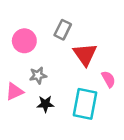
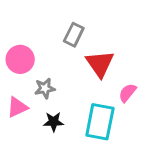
pink circle: (24, 41) -> (20, 59), moved
pink semicircle: (108, 79) -> (127, 93), turned -112

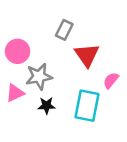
gray star: (45, 88) -> (39, 77), size x1.5

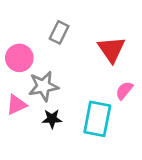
gray rectangle: (64, 30) -> (59, 32), moved
red triangle: (87, 55) -> (111, 49), moved

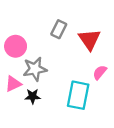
gray rectangle: (59, 32) -> (59, 29), moved
black star: (52, 119) -> (33, 96), moved

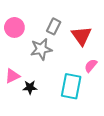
pink circle: (16, 46) -> (14, 27), moved
gray star: (35, 69) -> (41, 49), moved

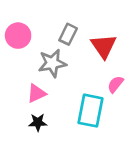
pink triangle: (12, 76) -> (36, 93), moved
black star: (30, 87) -> (38, 122), moved

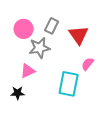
pink circle: (18, 36) -> (24, 29), moved
black star: (38, 122) -> (18, 93), moved

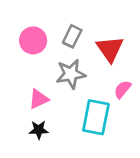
gray star: (40, 48) -> (71, 74), moved
black star: (18, 93) -> (39, 130), moved

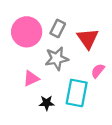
pink circle: (33, 40) -> (27, 32), size x1.4
black star: (39, 130) -> (47, 103), moved

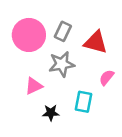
red triangle: (88, 38) -> (96, 42), turned -40
cyan rectangle: (77, 93) -> (84, 102), size x0.7

